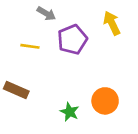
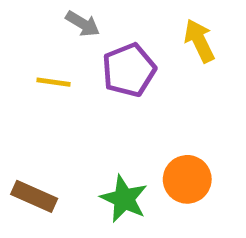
brown rectangle: (16, 90) -> (34, 196), moved
green star: (70, 112) -> (124, 199), size x1.4

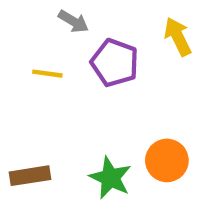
purple pentagon: (129, 70) -> (115, 63), turned -30
brown rectangle: (34, 196) -> (30, 176), turned -33

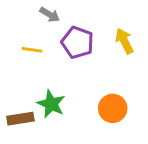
yellow arrow: (178, 37) -> (124, 41), moved
green star: (110, 178) -> (51, 104), moved

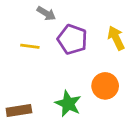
green star: (51, 104) -> (68, 104), moved
orange circle: (113, 108) -> (105, 86), moved

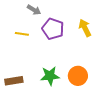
orange circle: (105, 86) -> (78, 76), moved
green star: (68, 104) -> (50, 76), turned -30

